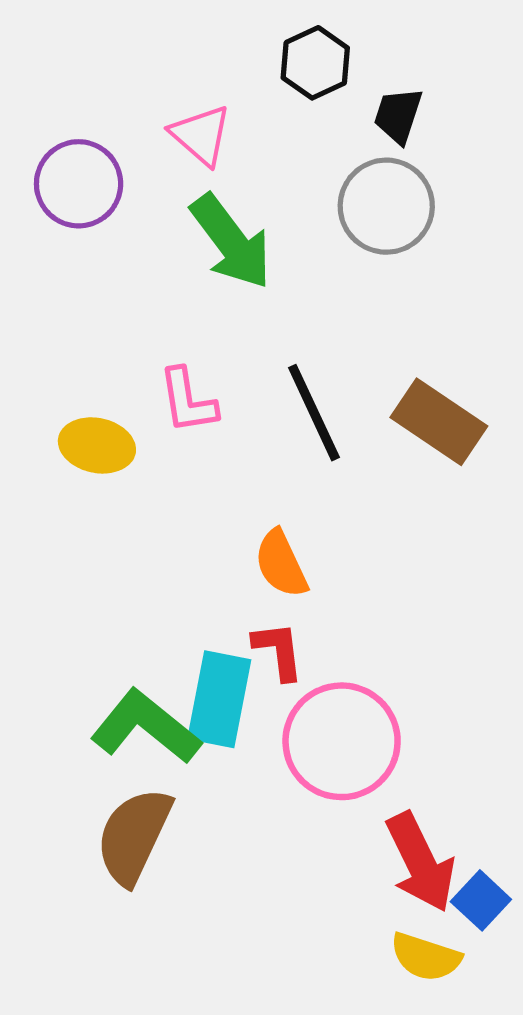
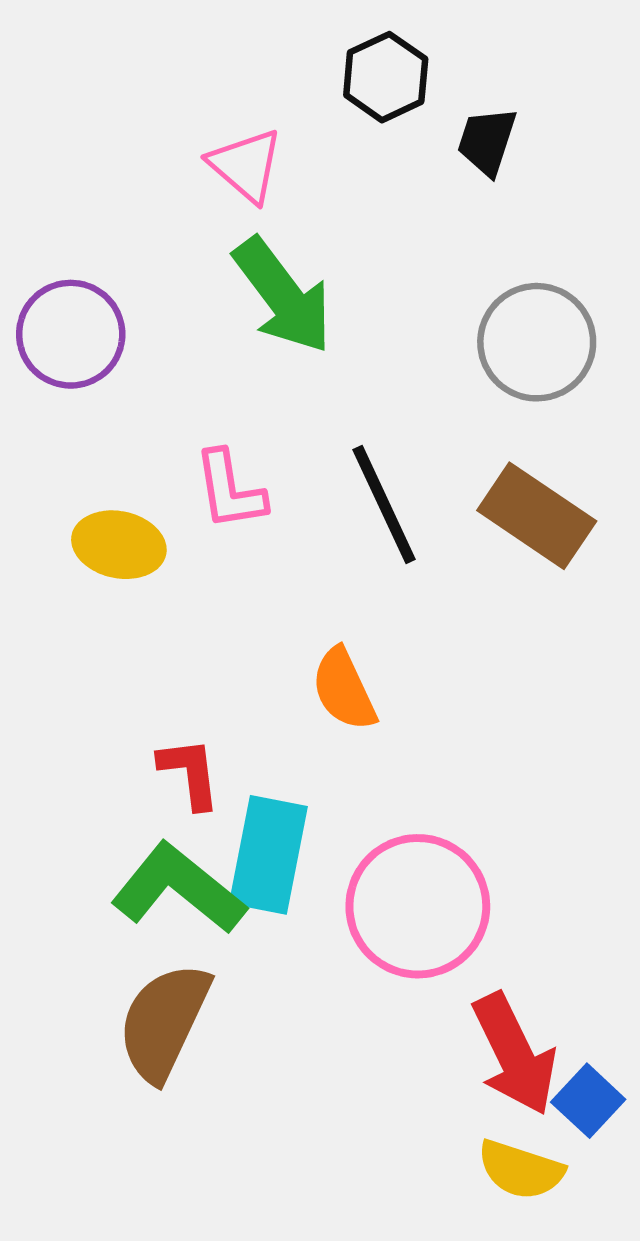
purple circle: (79, 184) -> (71, 334), moved
gray circle: (386, 206) -> (537, 342), moved
red L-shape: (278, 651) -> (190, 773), moved

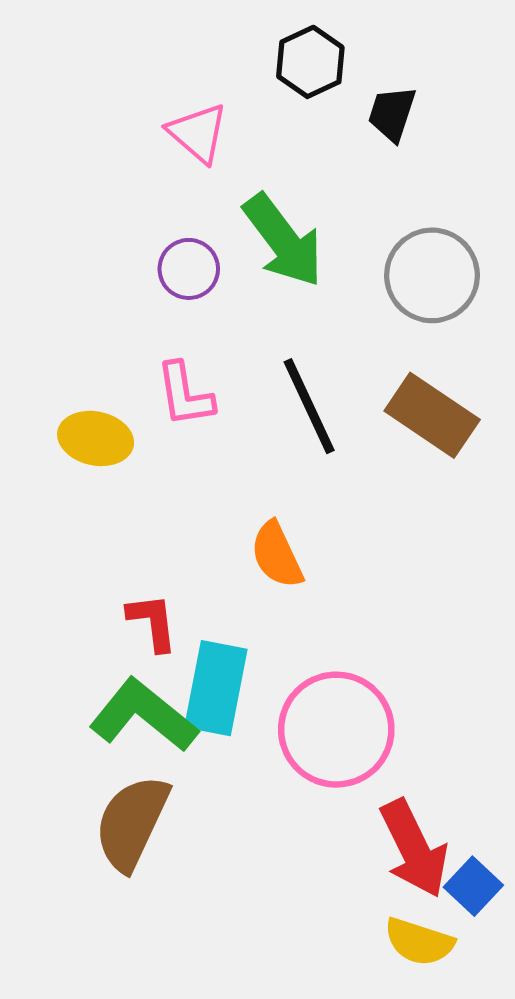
green arrow: (283, 296) -> (283, 240), moved
purple circle: (71, 334) -> (189, 269), moved, size x0.7

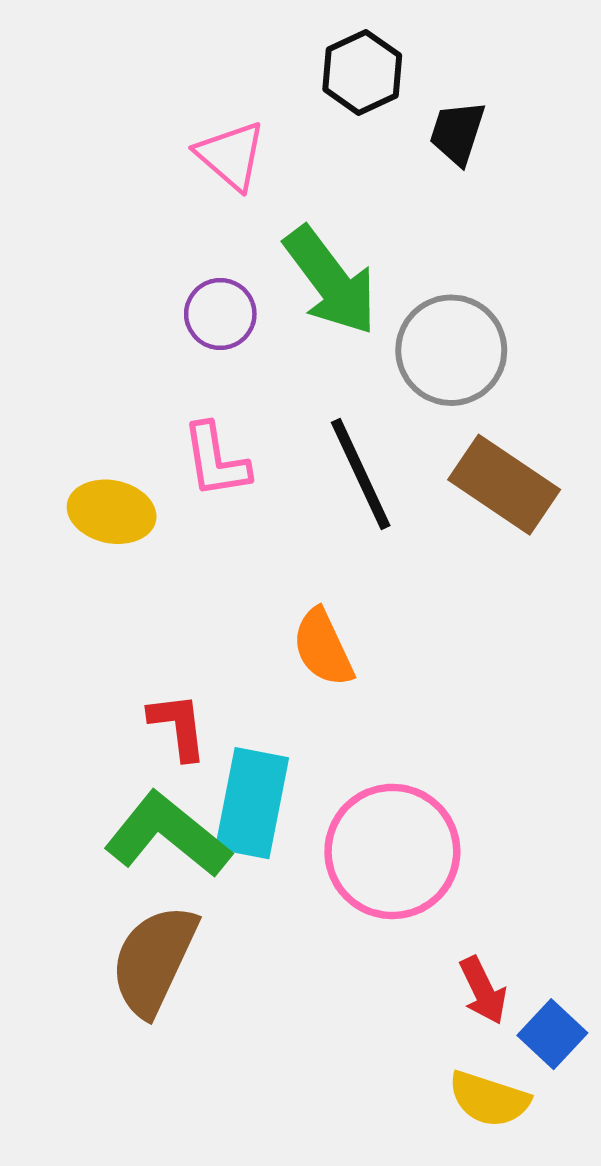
gray circle: (432, 275) -> (451, 350), moved
red arrow: (414, 849) -> (483, 990), size x0.6

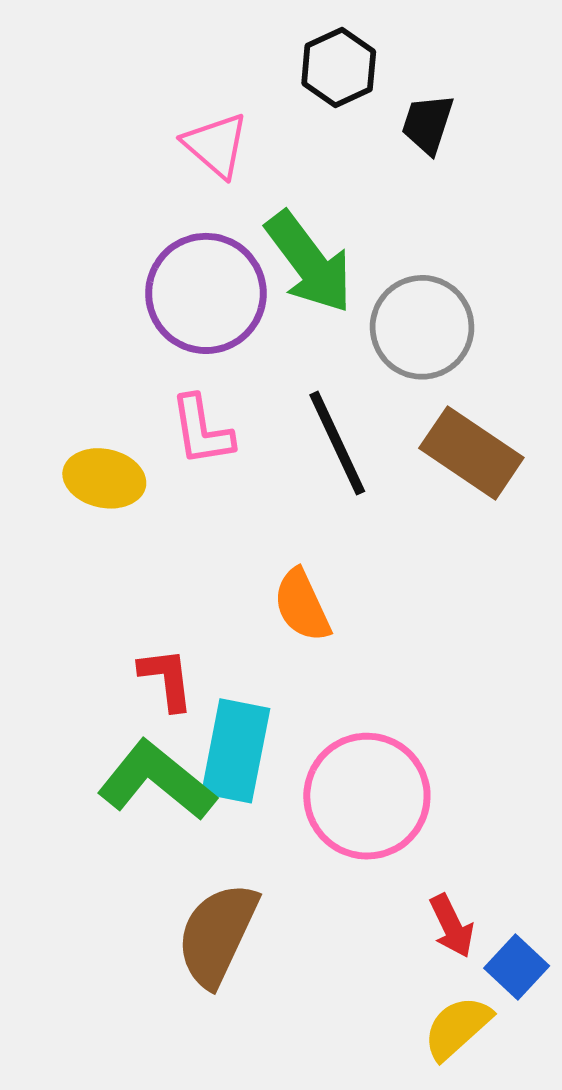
purple circle: (220, 314) -> (206, 293), size x1.8
brown semicircle: (154, 960) -> (217, 934), moved
yellow semicircle: (489, 1099) -> (457, 1028), turned 120

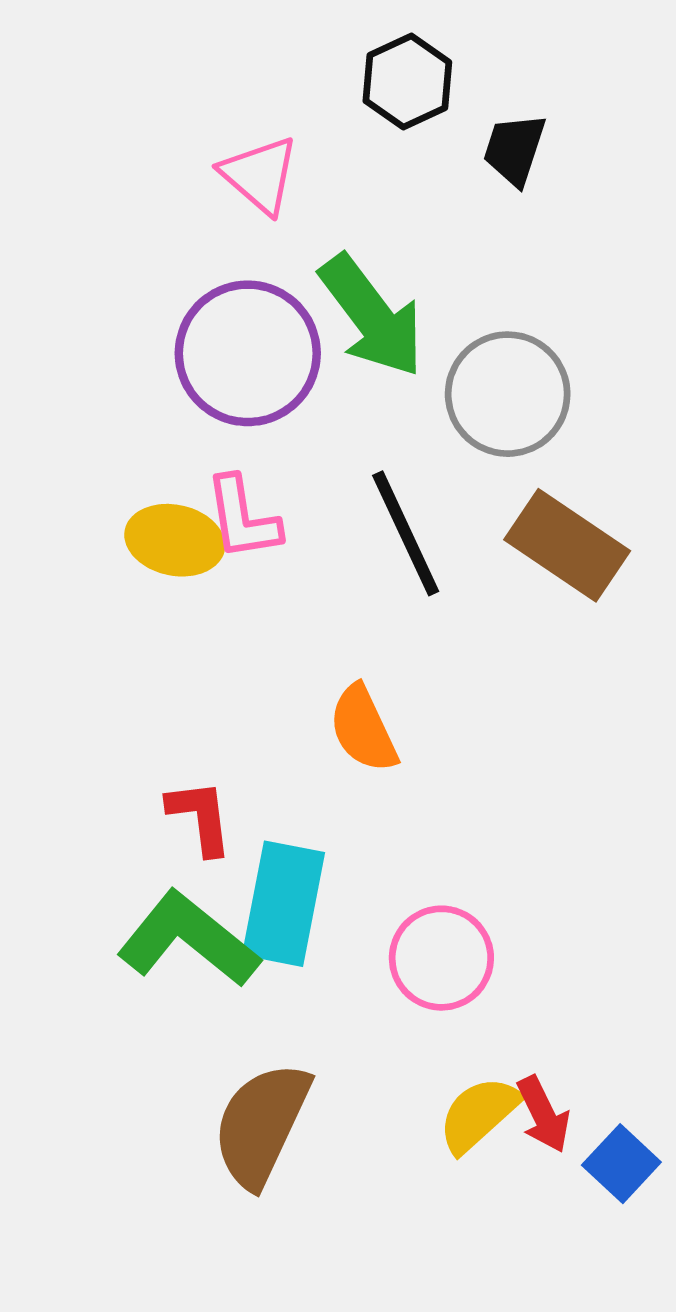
yellow ellipse: (104, 478) -> (175, 540), moved
pink circle: (367, 796) -> (441, 958), size x0.7
yellow semicircle: (457, 1028) -> (479, 1114), moved

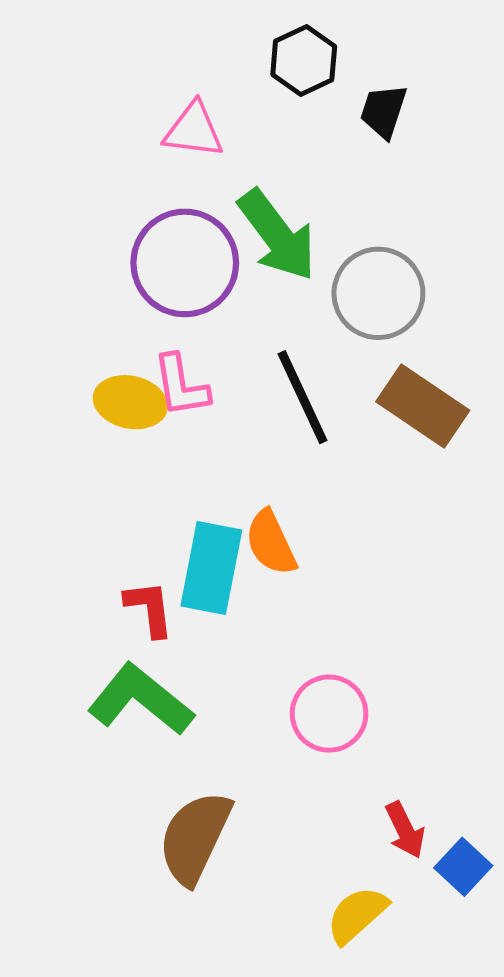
pink triangle: (260, 175) -> (194, 130), turned -34
cyan rectangle: (283, 904) -> (211, 568), moved
yellow semicircle: (479, 1114) -> (357, 915), moved

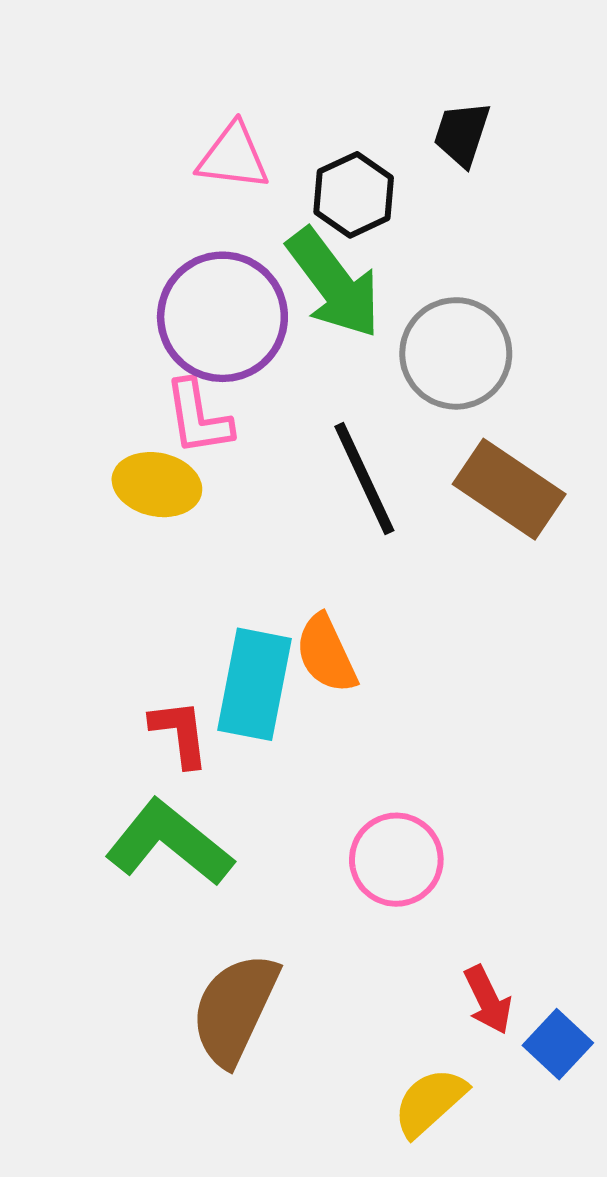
black hexagon: (304, 60) -> (354, 195), moved
pink L-shape: (181, 386) -> (198, 417), moved

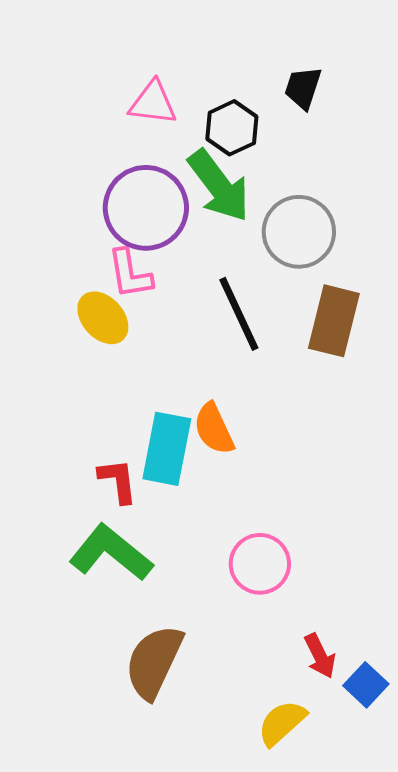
yellow ellipse: (157, 485) -> (103, 318), turned 36
brown rectangle: (509, 489) -> (334, 321), turned 70

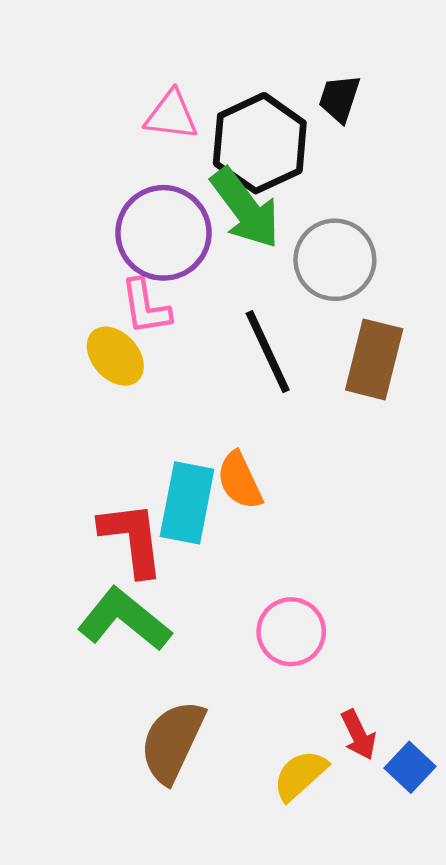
black hexagon: (232, 128) -> (260, 143), size x1.6
red L-shape: (118, 481) -> (132, 539), size x1.5
yellow semicircle: (282, 723) -> (300, 775), moved

